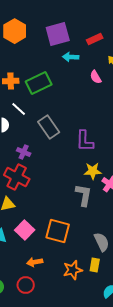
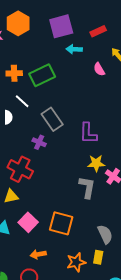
purple cross: (24, 152) -> (39, 142), moved

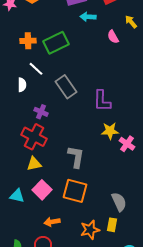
purple cross: (39, 142) -> (41, 112), moved
gray L-shape: (87, 187) -> (76, 157), moved
yellow triangle: (11, 196) -> (34, 164), moved

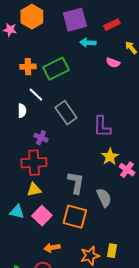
pink semicircle: (113, 37) -> (113, 63), turned -40
yellow star: (110, 131) -> (110, 157), turned -30
red cross: (34, 137) -> (34, 163), turned -30
cyan triangle: (17, 196) -> (17, 212), moved
gray semicircle: (119, 202) -> (104, 198), moved

